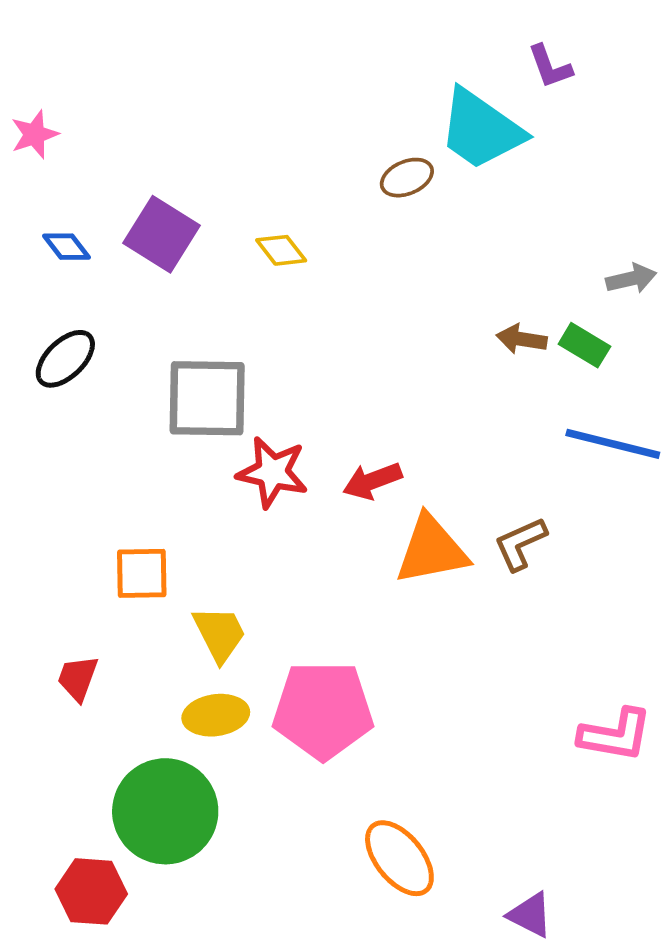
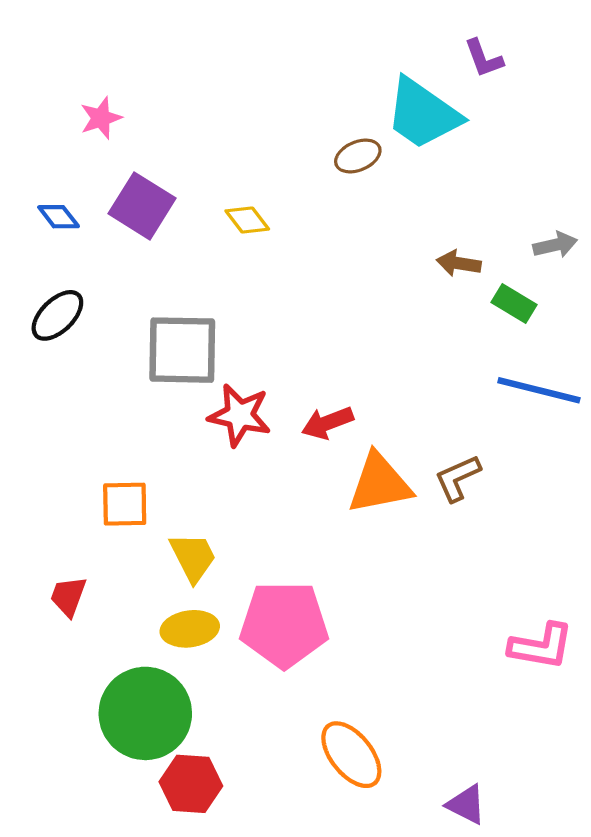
pink star: (35, 134) -> (101, 118), moved
brown arrow: (522, 339) -> (459, 263), moved
red hexagon: (91, 891) -> (191, 784), moved

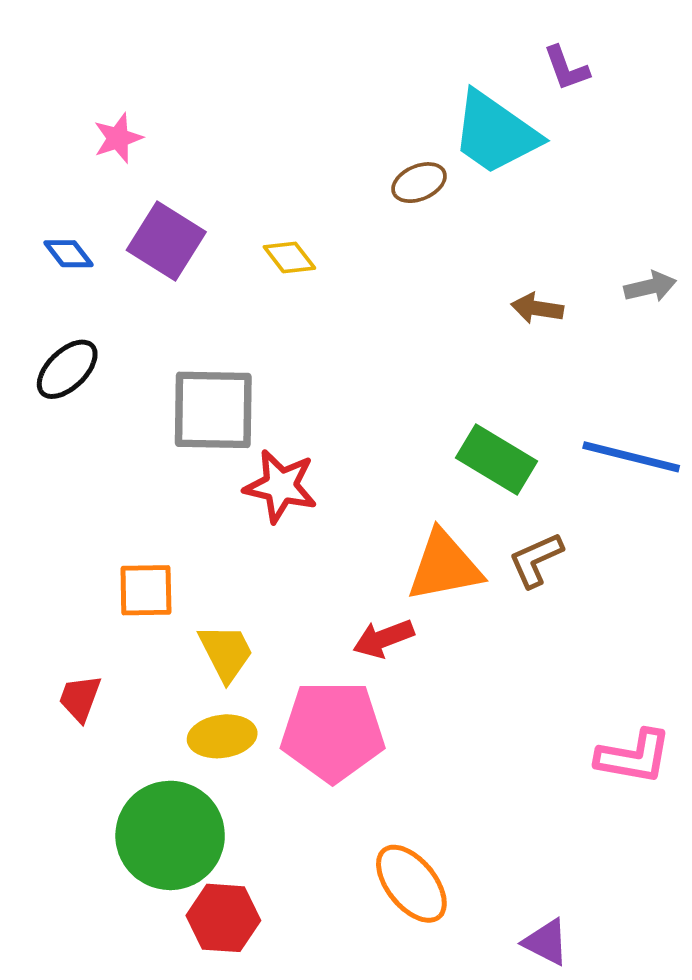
green rectangle: (514, 303) -> (497, 459), moved, size x1.5
red arrow: (327, 423) -> (383, 639), moved

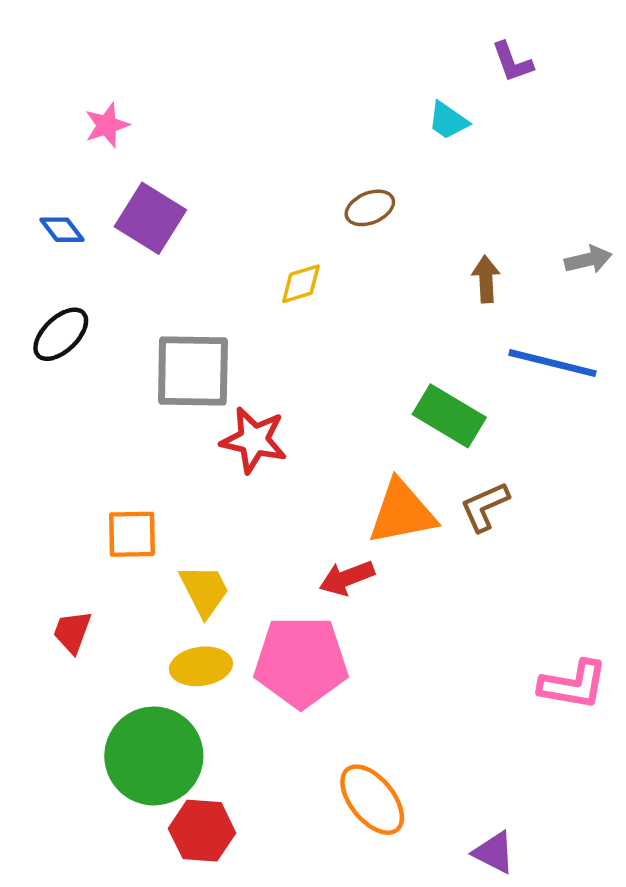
cyan trapezoid: (495, 133) -> (448, 121), size x0.5
brown ellipse: (419, 183) -> (370, 208), moved
yellow diamond: (289, 257) -> (301, 284), moved, turned -69
brown arrow: (537, 308) -> (486, 279), turned 78
blue line: (631, 457) -> (553, 363), moved

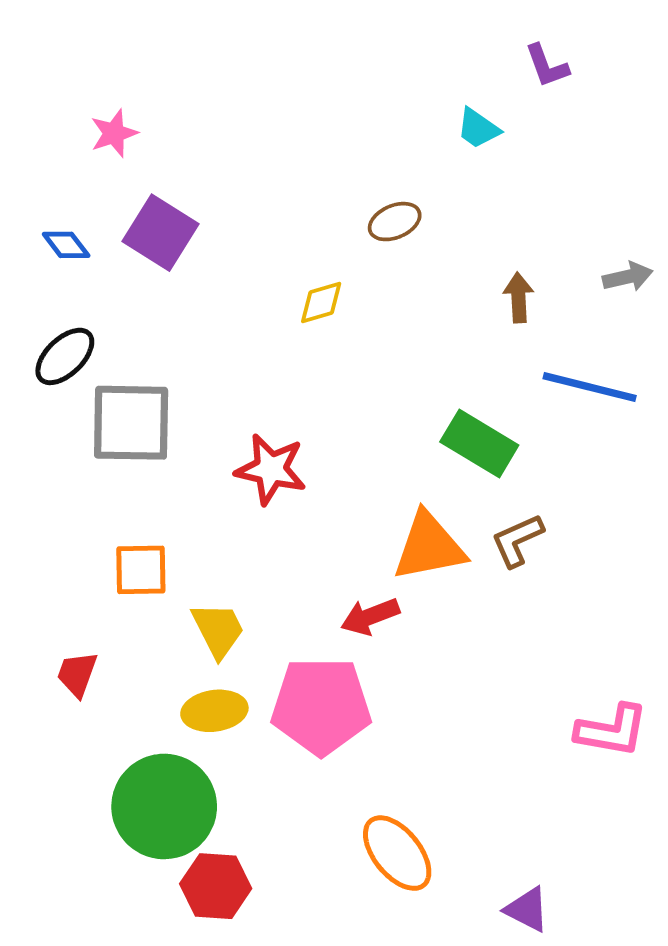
gray square: (193, 371) -> (131, 423), moved

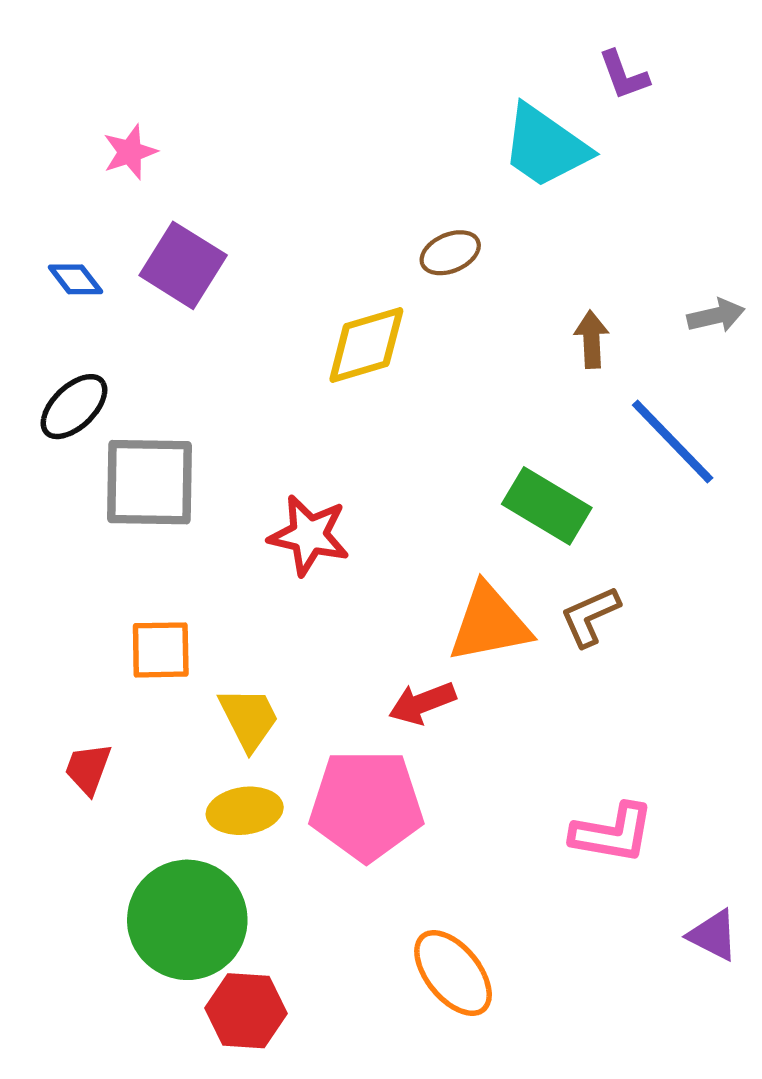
cyan trapezoid: (478, 128) -> (545, 146), size x1.8
yellow diamond: (321, 302) -> (366, 345), size x1.6
blue line: (590, 387) -> (673, 442), turned 32
pink L-shape: (612, 730) -> (612, 833), moved
purple triangle: (527, 909) -> (713, 935), moved

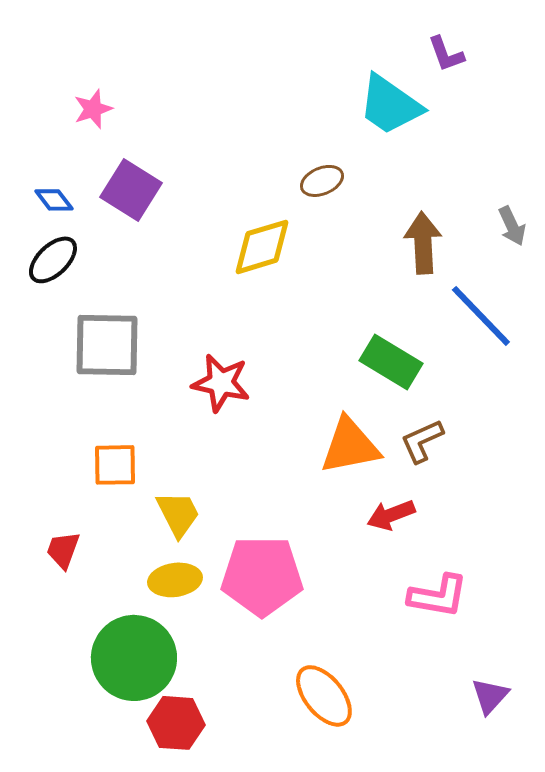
gray arrow: (716, 316) -> (512, 226), turned 78
brown arrow: (591, 339) -> (423, 243), size x1.5
black ellipse: (74, 407) -> (53, 260), moved
red arrow: (422, 703) -> (391, 515), moved
purple triangle: (713, 935) -> (490, 696), moved, turned 45

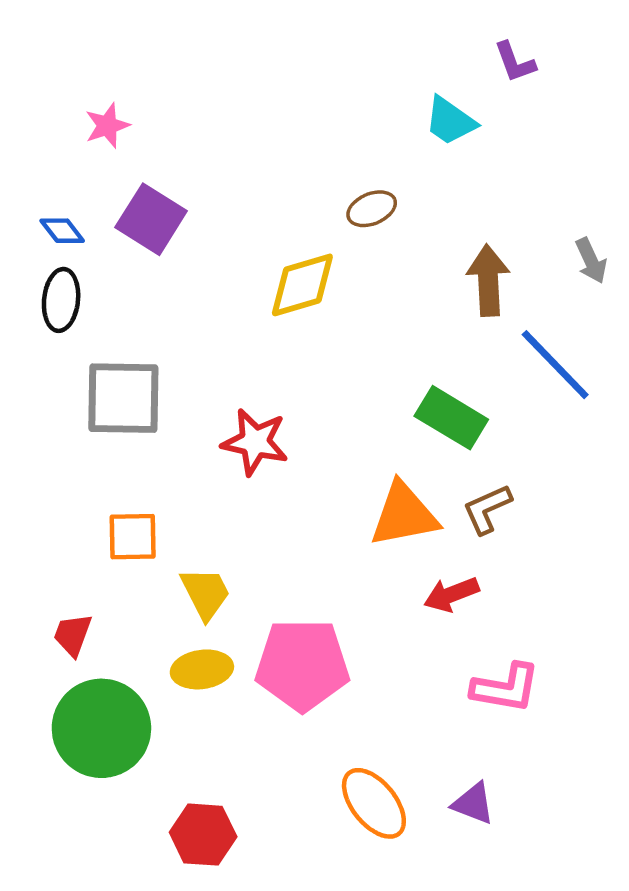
cyan trapezoid: (390, 105) -> (450, 121), size x0.7
black ellipse: (53, 260) -> (61, 300), turned -40
green circle: (134, 658) -> (101, 728), moved
purple triangle: (490, 696) -> (473, 803), moved, turned -51

